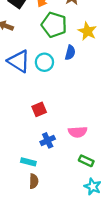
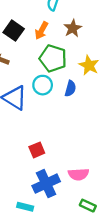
cyan circle: (44, 62) -> (43, 85), moved
blue cross: (48, 140) -> (46, 184), size x1.6

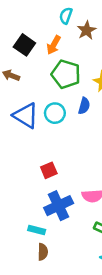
brown star: (73, 28) -> (87, 30), moved
cyan circle: (43, 85) -> (55, 113), moved

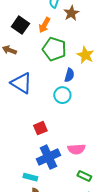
cyan circle: (55, 113) -> (62, 95), moved

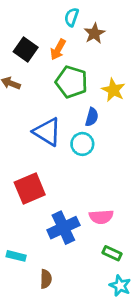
blue triangle: (21, 83) -> (47, 132), moved
red square: (40, 128) -> (30, 188), moved, size x1.6
cyan rectangle: (30, 177) -> (16, 256), moved

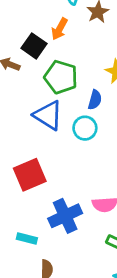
black square: (26, 50) -> (34, 46), moved
green pentagon: (72, 82) -> (61, 77), moved
cyan rectangle: (16, 256) -> (27, 239), moved

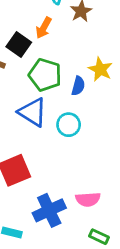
blue semicircle: (95, 100) -> (78, 86), moved

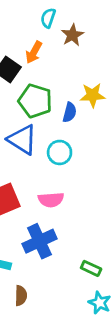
yellow star: (100, 69) -> (92, 95), turned -30
pink semicircle: (88, 199) -> (51, 200), moved

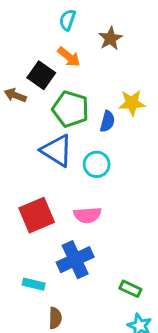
cyan semicircle: (48, 18) -> (67, 20), moved
orange arrow: (34, 52) -> (69, 57), turned -80

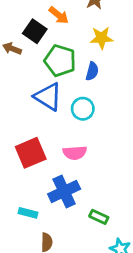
yellow star: (132, 103) -> (101, 38), moved
green rectangle: (130, 289) -> (99, 217), moved

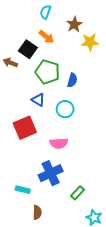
yellow star: (101, 38) -> (90, 42), moved
blue triangle: (48, 97) -> (38, 100), size x0.6
red square: (31, 153) -> (25, 128), moved
green rectangle: (99, 217) -> (77, 193), turned -72

